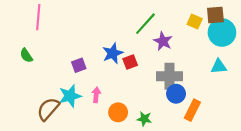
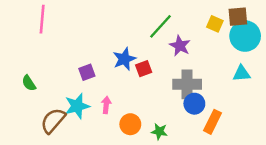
green semicircle: (26, 55) -> (29, 83), moved

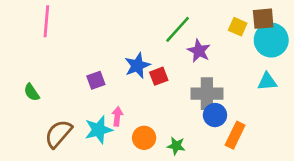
cyan star: (77, 106) -> (99, 130), moved

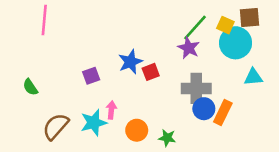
green line: (178, 29) -> (195, 28), moved
cyan circle: (271, 40) -> (236, 43), moved
orange rectangle: (235, 135) -> (223, 112), moved

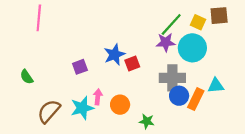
cyan circle: (236, 43) -> (192, 48), moved
purple star: (189, 48) -> (166, 42), turned -30
cyan triangle: (253, 77) -> (216, 86), moved
orange circle: (137, 130) -> (120, 105), moved

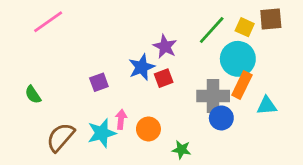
pink line: (39, 18) -> (48, 22), turned 50
purple star: (166, 42) -> (165, 46), moved, turned 30
orange rectangle: (196, 99) -> (242, 85), moved

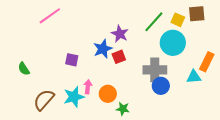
pink line: (48, 22) -> (50, 16), moved
purple square: (99, 82) -> (72, 60), turned 32
orange rectangle: (242, 85) -> (207, 62), moved
green star: (181, 150) -> (123, 109), moved

